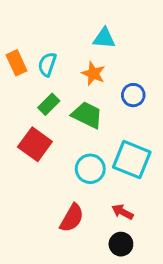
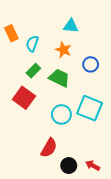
orange rectangle: (16, 63) -> (11, 33), moved
red arrow: (122, 212) -> (93, 166), moved
black circle: (121, 244) -> (69, 166), moved

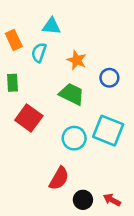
cyan triangle: (71, 26) -> (51, 26), moved
green rectangle: (33, 71) -> (12, 83), moved, turned -48

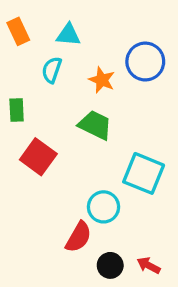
orange rectangle: (14, 40) -> (18, 31), moved
blue circle: (109, 78) -> (145, 62), moved, size x1.5
cyan circle: (74, 138) -> (104, 207), moved

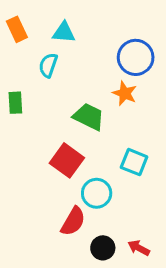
orange star: (102, 80) -> (125, 93), moved
red square: (38, 157) -> (67, 160), moved
cyan square: (144, 173) -> (134, 162), size x0.7

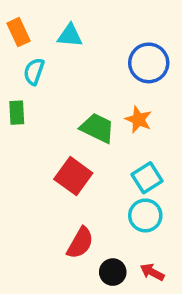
cyan semicircle: (48, 65) -> (34, 71), moved
orange star: (125, 93) -> (138, 119), moved
cyan square: (134, 162) -> (147, 178), turned 36
cyan circle: (97, 193) -> (145, 215), moved

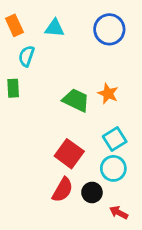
blue circle: (149, 63) -> (109, 29), moved
red square: (73, 176) -> (69, 154), moved
black circle: (113, 272) -> (92, 192), moved

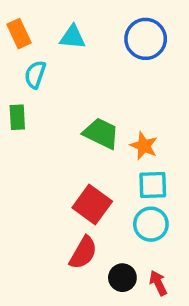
orange star: (108, 94) -> (144, 146), moved
cyan square: (115, 139) -> (153, 185), turned 30
black circle: (92, 192) -> (122, 278), moved
red arrow: (119, 213) -> (158, 283), turned 36

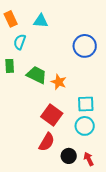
blue circle: (146, 39) -> (85, 46), moved
green trapezoid: (101, 133) -> (37, 75), moved
orange star: (144, 146) -> (59, 82), moved

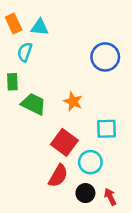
cyan triangle: (41, 21) -> (40, 27), moved
green trapezoid: (37, 75) -> (33, 104), moved
cyan circle: (85, 126) -> (90, 162), moved

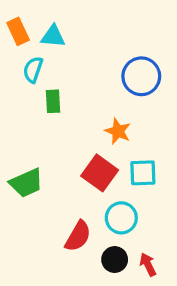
green rectangle: (12, 82) -> (53, 101), moved
orange star: (73, 101) -> (118, 131), moved
green trapezoid: (33, 104) -> (26, 183), moved, turned 130
red square: (64, 142) -> (100, 173), moved

